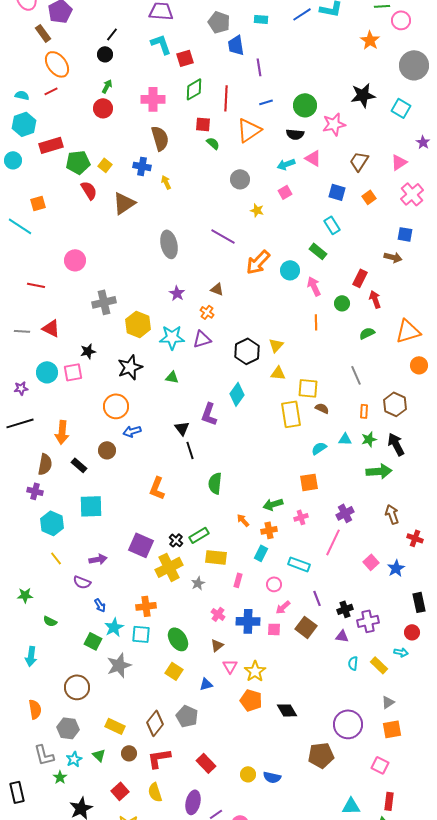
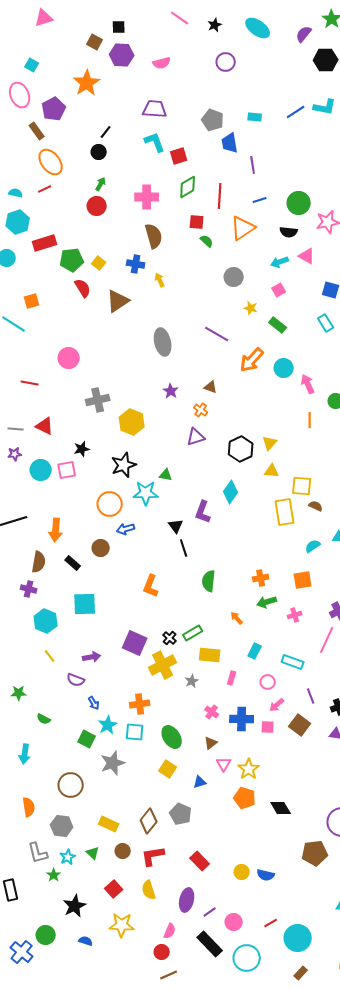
green rectangle: (318, 251) -> (278, 325), moved
cyan star: (172, 337) -> (146, 493), moved
purple star: (21, 388) -> (15, 454), moved
orange cross: (269, 530) -> (261, 578), moved

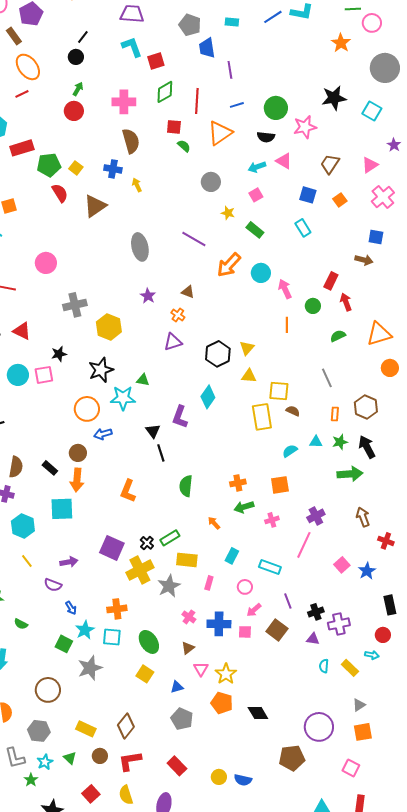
orange arrow: (56, 530) -> (77, 480), moved
gray star: (192, 681) -> (169, 586), size x1.6
gray pentagon: (181, 814) -> (182, 719), moved

